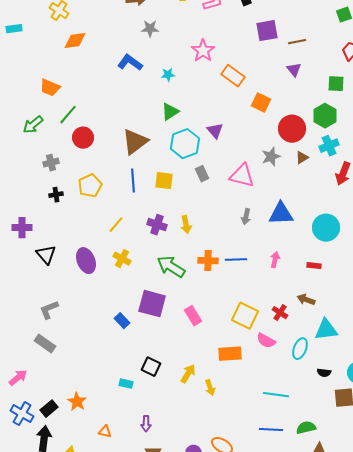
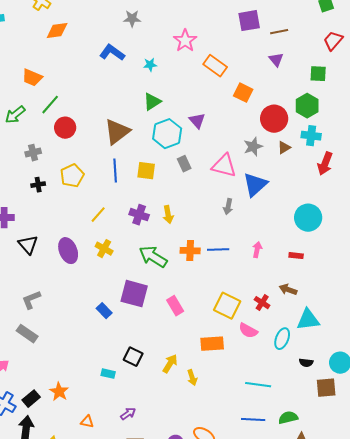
cyan cross: (329, 146) -> (311, 136), turned 30
blue triangle: (281, 214) -> (255, 185), moved, turned -40
purple arrow: (146, 424) -> (128, 414), turned -126

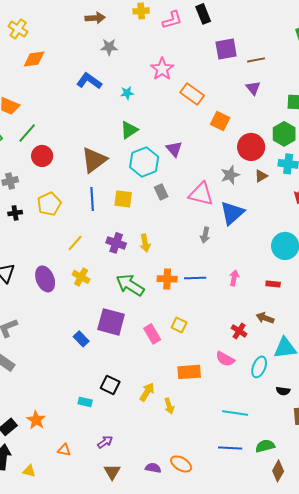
yellow square: (227, 306) -> (179, 325), moved, size x0.6

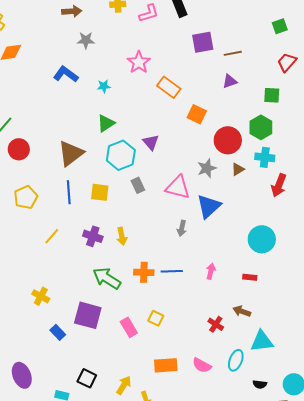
purple triangle: (253, 88) -> (230, 81), turned 49
yellow cross: (81, 277) -> (41, 296), moved
purple ellipse: (45, 279) -> (22, 375), moved
pink semicircle: (225, 359) -> (202, 365), moved

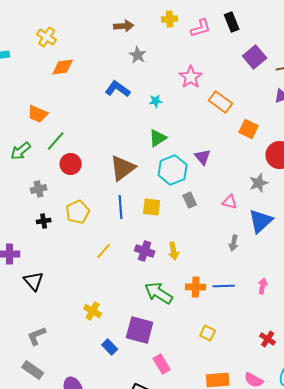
gray star: (86, 40) -> (138, 55), turned 30
purple square: (203, 42) -> (255, 57), turned -30
pink triangle: (178, 187) -> (230, 202), size x0.6
pink rectangle: (129, 327) -> (162, 364), moved

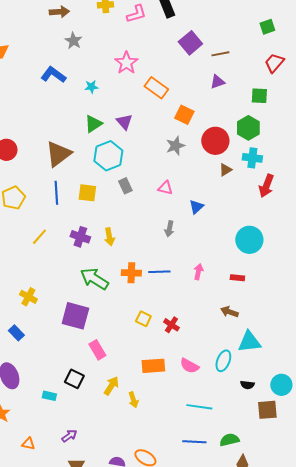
purple triangle: (203, 157) -> (124, 122), moved
gray star: (259, 183) -> (175, 146), moved
blue triangle: (261, 221) -> (196, 207), size x0.6
red cross: (268, 339) -> (171, 325), moved
blue rectangle: (110, 347) -> (16, 333), moved

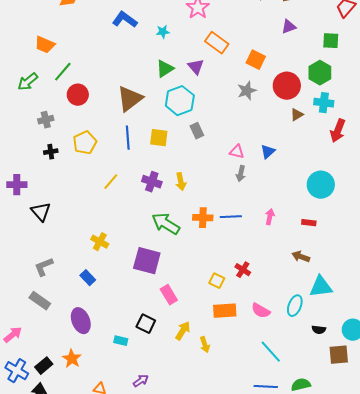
orange rectangle: (156, 88) -> (217, 43), moved
pink triangle: (165, 188) -> (237, 152), moved
yellow square: (143, 319) -> (217, 281), moved
cyan line: (199, 407) -> (271, 352), turned 40

